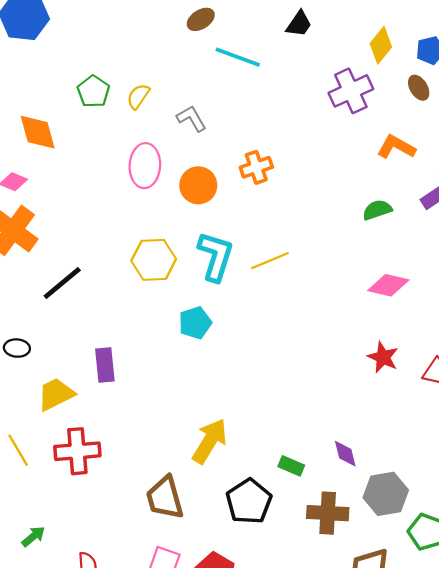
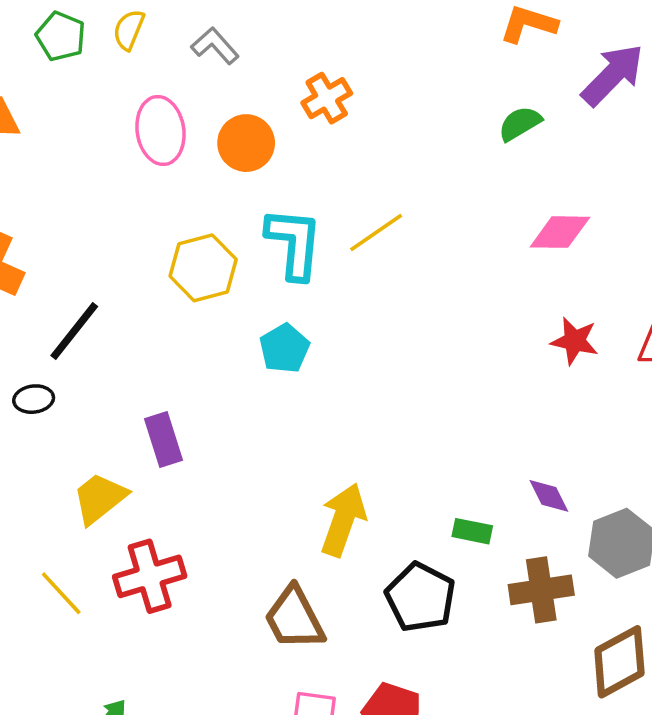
black ellipse: (17, 348) -> (34, 399), moved

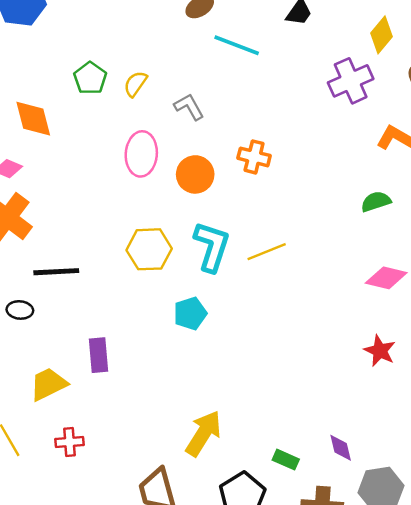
orange cross: (327, 98) -> (254, 157), turned 32
black line: (74, 331) -> (56, 272), turned 36
red cross: (150, 576) -> (70, 442), size x0.6

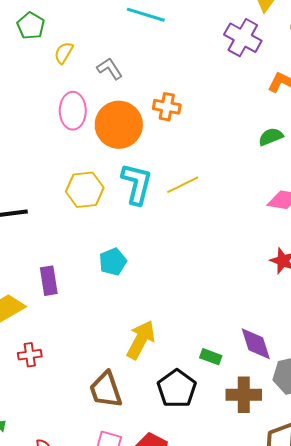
green pentagon: (90, 78) -> (31, 26), moved
purple cross: (351, 81) -> (243, 38), turned -33
orange circle: (195, 174) -> (119, 125), size x1.5
cyan pentagon: (190, 313) -> (113, 262), moved
purple diamond: (341, 448) -> (256, 344), size x1.5

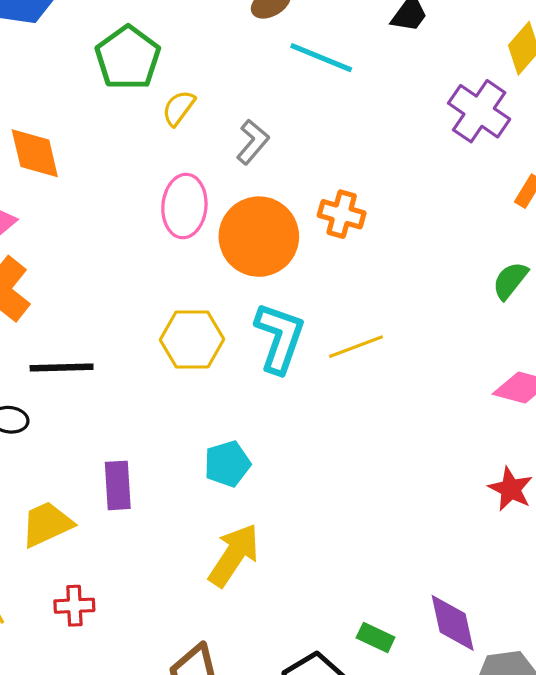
green pentagon: (31, 26) -> (128, 58), size x1.4
gray L-shape: (110, 69) -> (253, 142), turned 68
green semicircle: (271, 137) -> (510, 281), turned -35
yellow arrow: (141, 340) -> (234, 555), moved

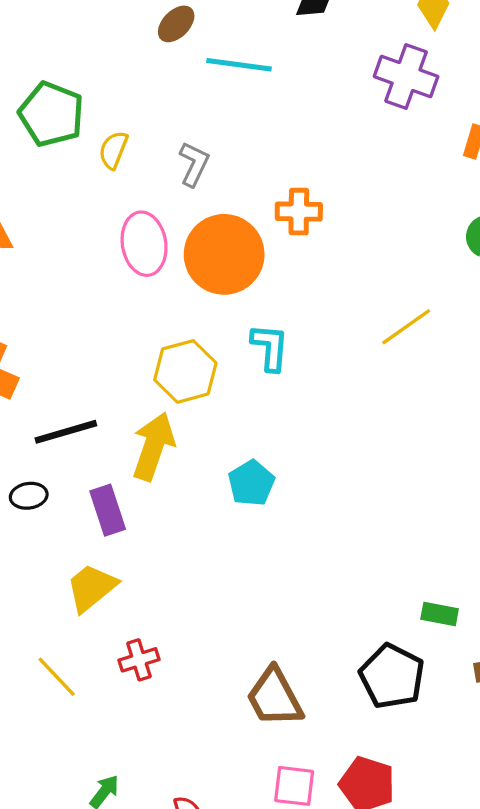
cyan L-shape: (280, 338) -> (270, 347), size x0.7
yellow line: (356, 347) -> (406, 327), moved
purple rectangle: (118, 485) -> (108, 510), moved
yellow arrow: (234, 555) -> (153, 446), moved

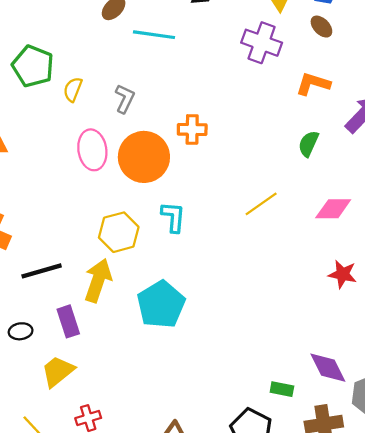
cyan pentagon: (251, 483) -> (161, 304), size x1.6
black ellipse: (29, 496) -> (21, 331), moved

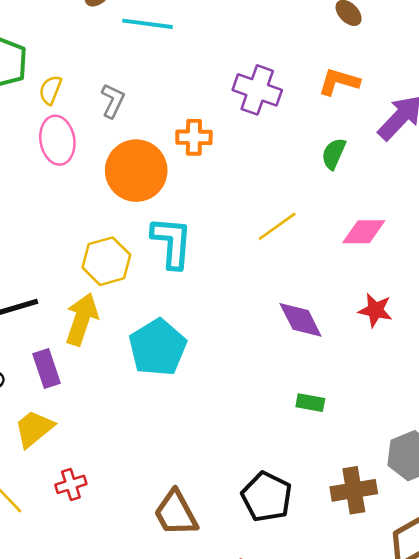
purple cross: (262, 43) -> (257, 90), moved
pink ellipse: (92, 150) -> (57, 140), moved
cyan L-shape: (173, 217) -> (172, 242), size x1.4
purple diamond: (328, 368) -> (301, 320), moved
green rectangle: (282, 389) -> (310, 403), moved

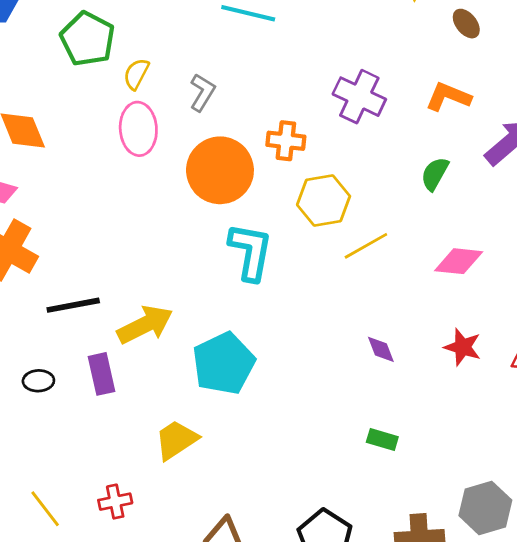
yellow hexagon: (106, 261) -> (324, 200), moved
yellow arrow: (82, 319) -> (145, 325), turned 39
purple diamond: (301, 320) -> (381, 349), size x0.6
yellow trapezoid: (34, 429) -> (176, 440), moved

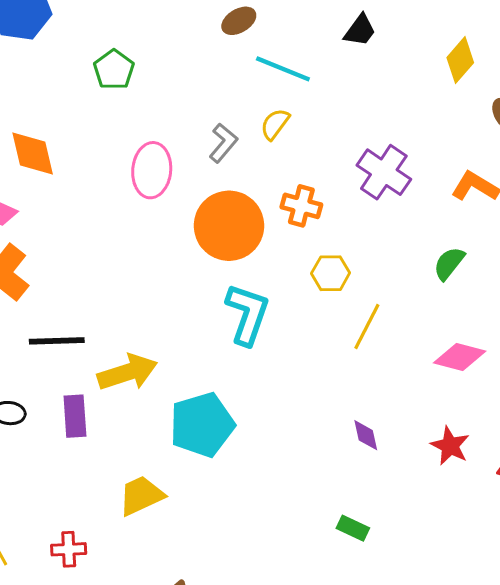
green pentagon: (88, 39) -> (114, 70), size x0.7
yellow semicircle: (136, 74) -> (275, 124), moved
yellow hexagon: (324, 200) -> (331, 273), size x0.7
yellow line: (366, 246) -> (367, 326), turned -42

